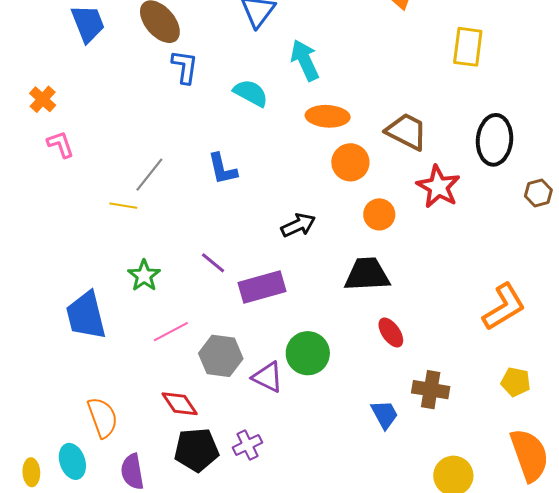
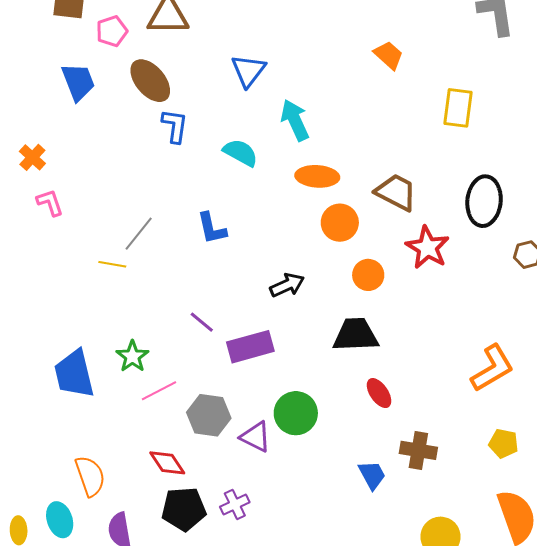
green star: (144, 276) -> (132, 356), moved

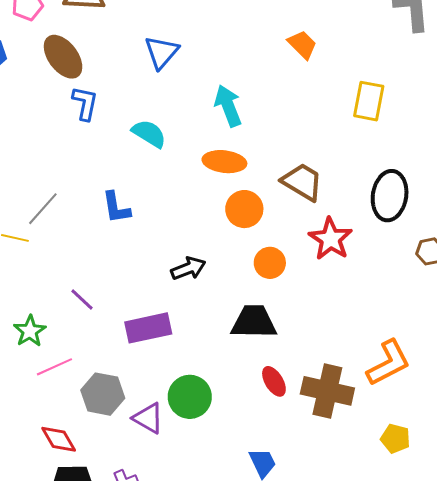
cyan arrow: (295, 120) -> (228, 106), moved
purple line: (202, 322) -> (82, 299), moved
brown cross: (418, 450) -> (327, 391), moved, size x1.4

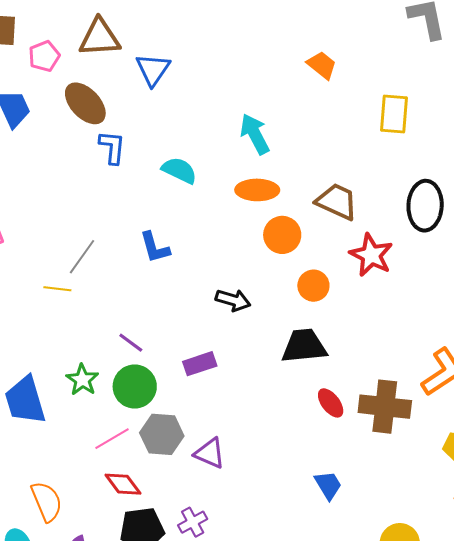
blue triangle: (162, 52) -> (153, 69), moved
black arrow: (188, 268) -> (233, 300), turned 44
purple rectangle: (148, 328) -> (200, 364), size x0.7
pink line: (54, 367) -> (112, 439), moved
green circle: (190, 397) -> (135, 386), moved

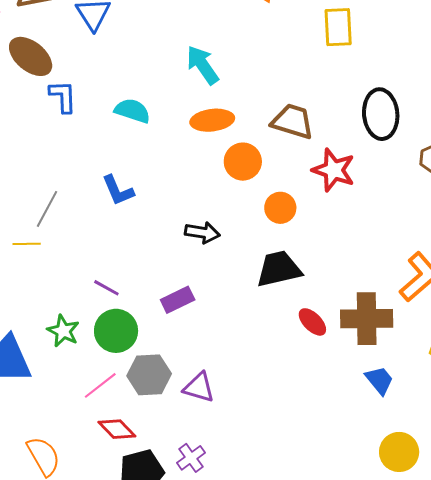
blue trapezoid: (328, 485) -> (379, 380), moved

